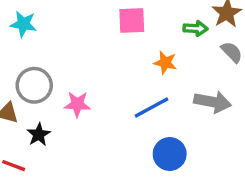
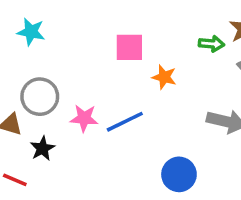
pink square: (132, 20) -> (129, 47), moved
orange star: (165, 63) -> (164, 77), moved
blue line: (151, 108) -> (125, 122), moved

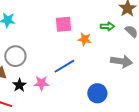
green arrow: (212, 44) -> (107, 26), moved
pink star: (84, 118) -> (41, 83), moved

